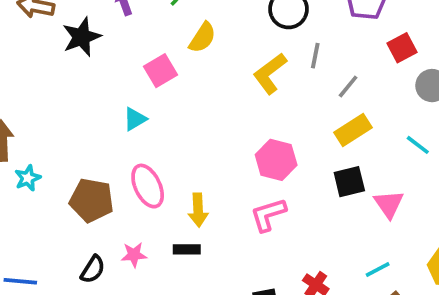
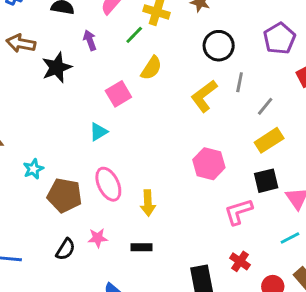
cyan star: (28, 178) -> (33, 169), moved
pink L-shape: (268, 215) -> (238, 212), moved
black rectangle: (187, 249) -> (142, 247), moved
cyan line: (378, 269) -> (290, 238), moved

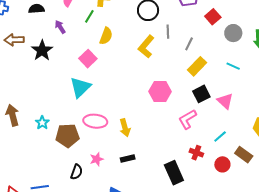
cyan triangle: (98, 132) -> (80, 87), size x1.6
pink ellipse: (108, 184) -> (95, 121), turned -45
cyan line: (290, 238) -> (220, 137), moved

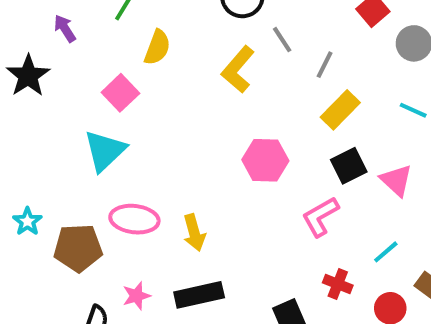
gray line: (168, 32) -> (282, 40), turned -32
black rectangle: (128, 159) -> (199, 295), size x1.6

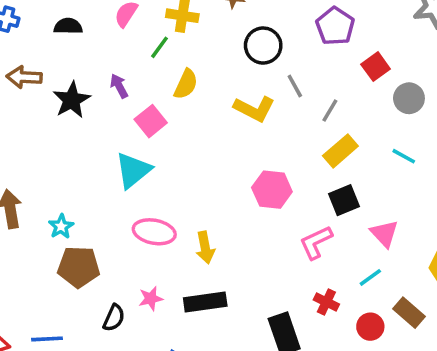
purple arrow: (65, 28) -> (119, 86), moved
yellow L-shape: (238, 69) -> (254, 109), turned -108
pink triangle: (396, 180) -> (384, 234), moved
brown pentagon: (78, 248) -> (79, 267), moved

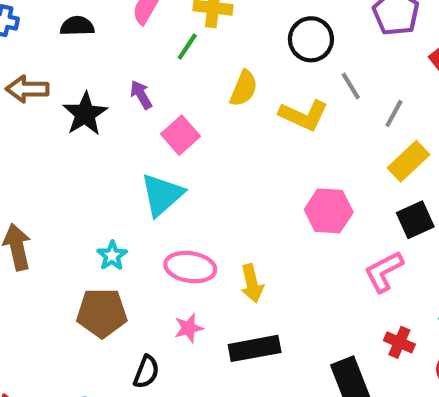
yellow semicircle: (186, 84) -> (244, 88), moved
cyan star: (61, 226) -> (112, 256), moved
pink star: (151, 299) -> (189, 328), moved

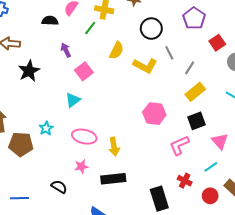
black semicircle: (77, 26) -> (50, 21), moved
black star: (85, 114) -> (29, 71), moved
cyan triangle: (162, 195) -> (73, 100), size x0.7
brown pentagon: (102, 313) -> (21, 144), moved
black semicircle: (146, 372) -> (59, 187), turned -84

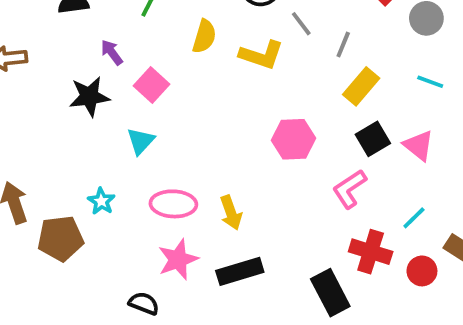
black star: (29, 71) -> (89, 96), moved, turned 30
pink triangle: (220, 141) -> (419, 146), moved
pink star: (81, 167) -> (178, 259), size x1.5
red cross: (185, 181) -> (371, 252), size x1.5

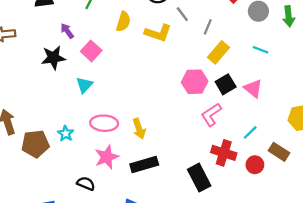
pink hexagon: (294, 139) -> (195, 82), moved
cyan star: (101, 201) -> (66, 134), moved

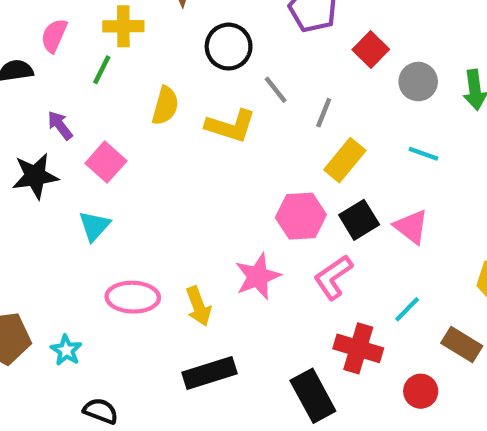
cyan star: (66, 134) -> (66, 350), moved
pink star: (107, 157) -> (258, 276), moved
red circle: (255, 165) -> (421, 391), moved

